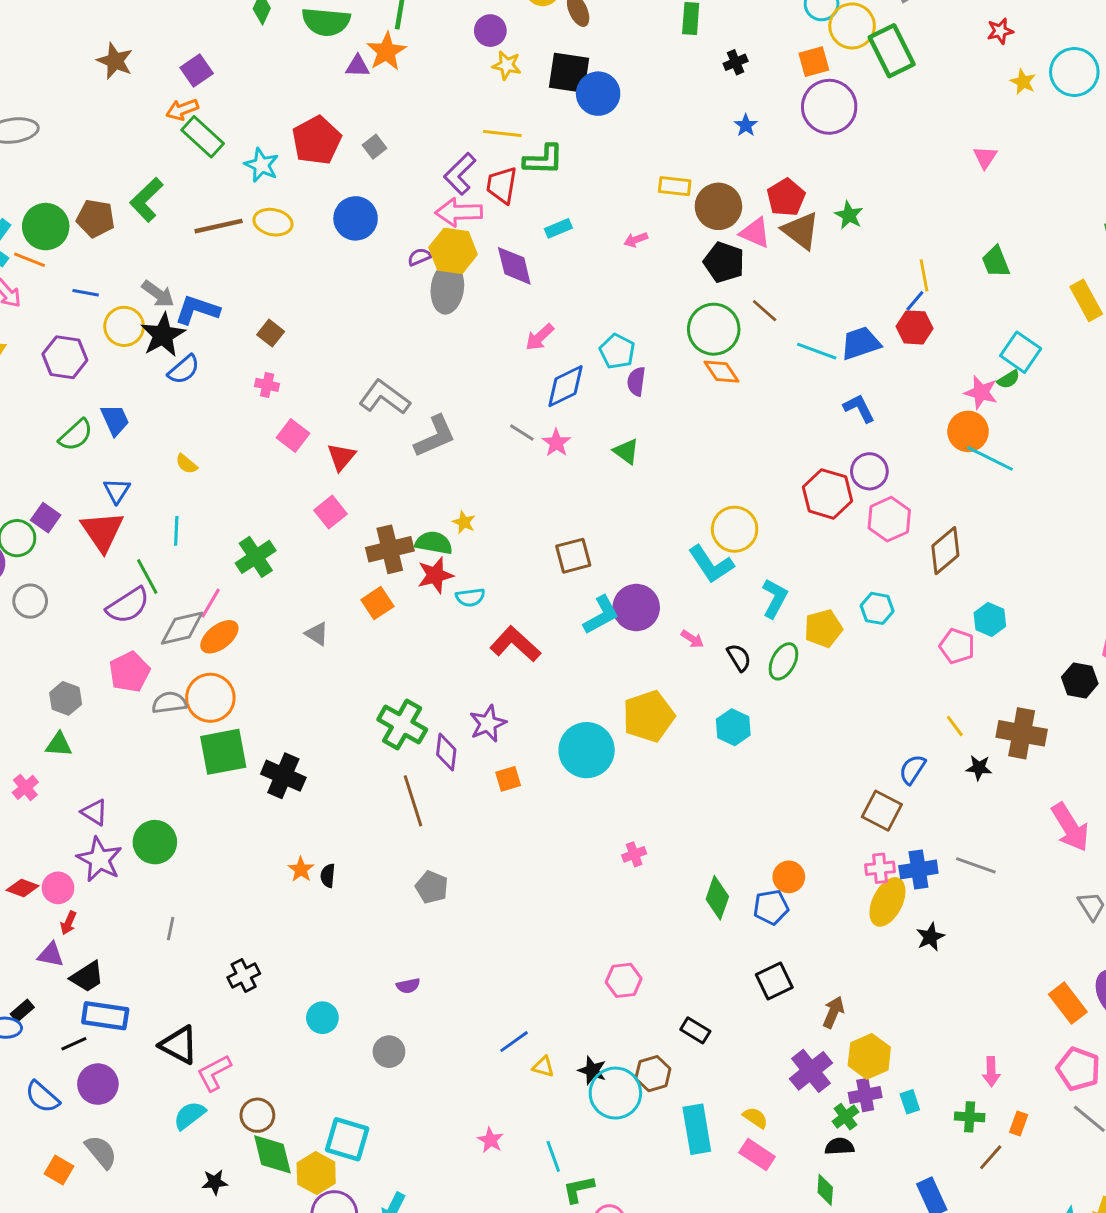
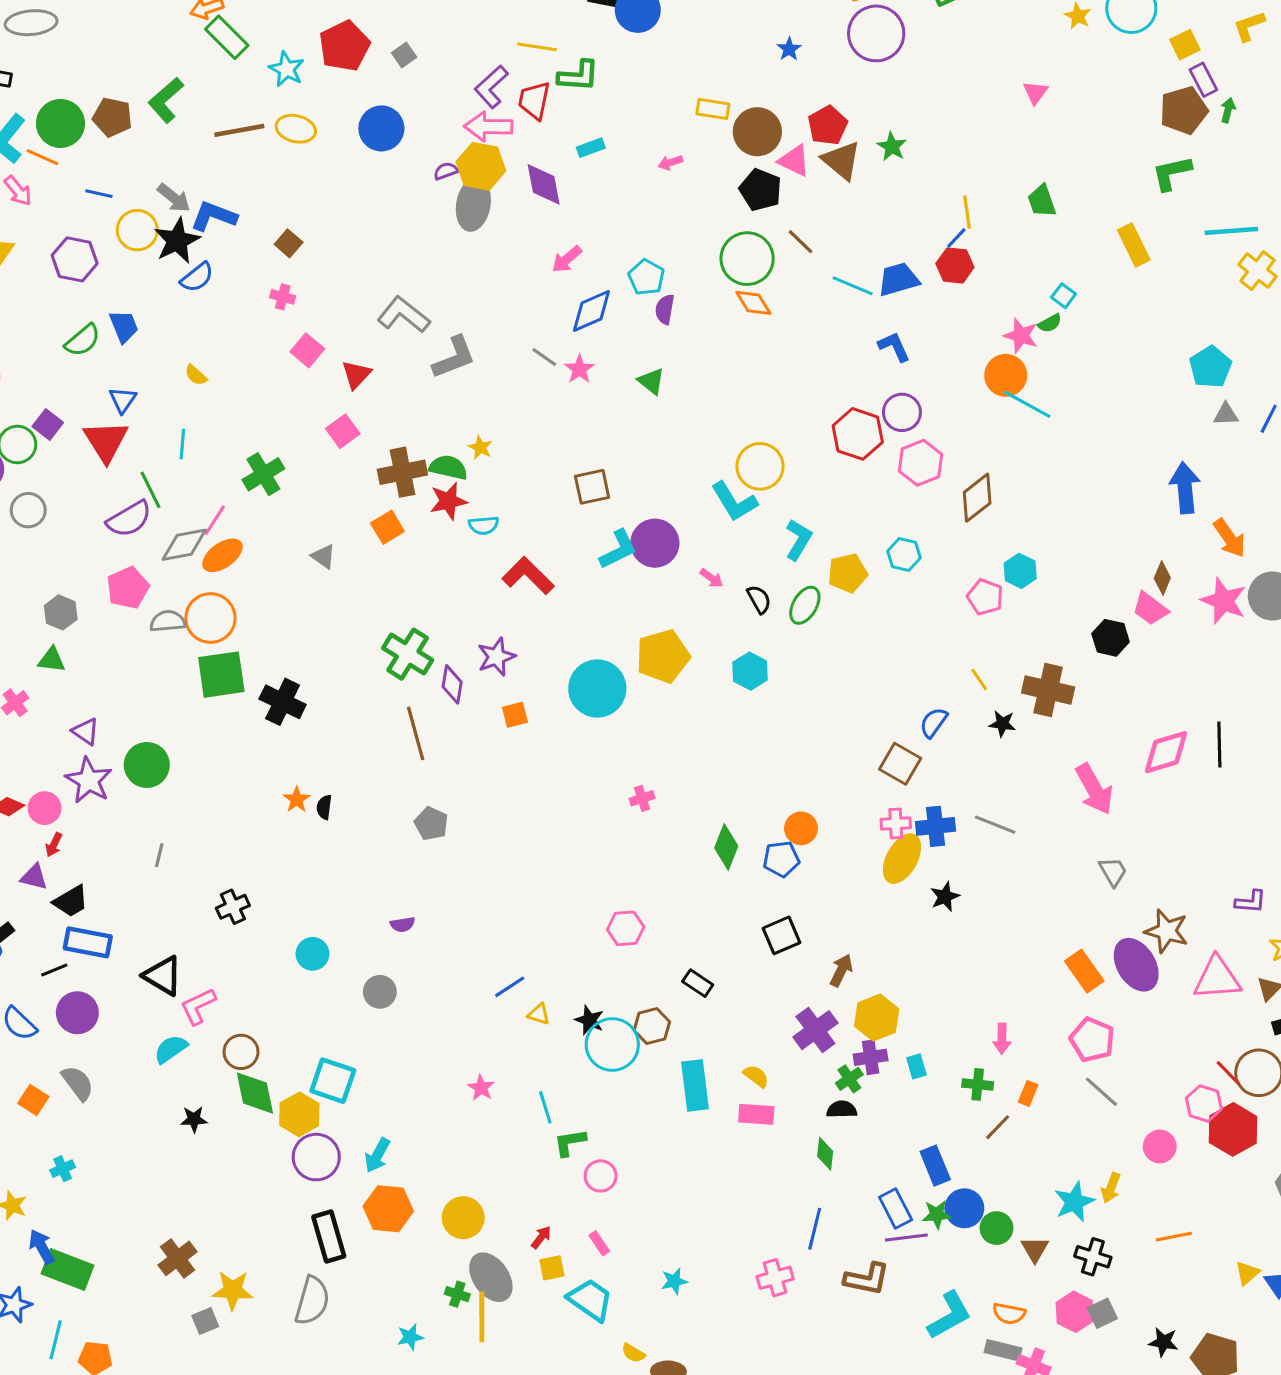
cyan square: (1021, 352) -> (1064, 296), size x0.6
pink rectangle: (757, 1155) -> (756, 1114), turned -32

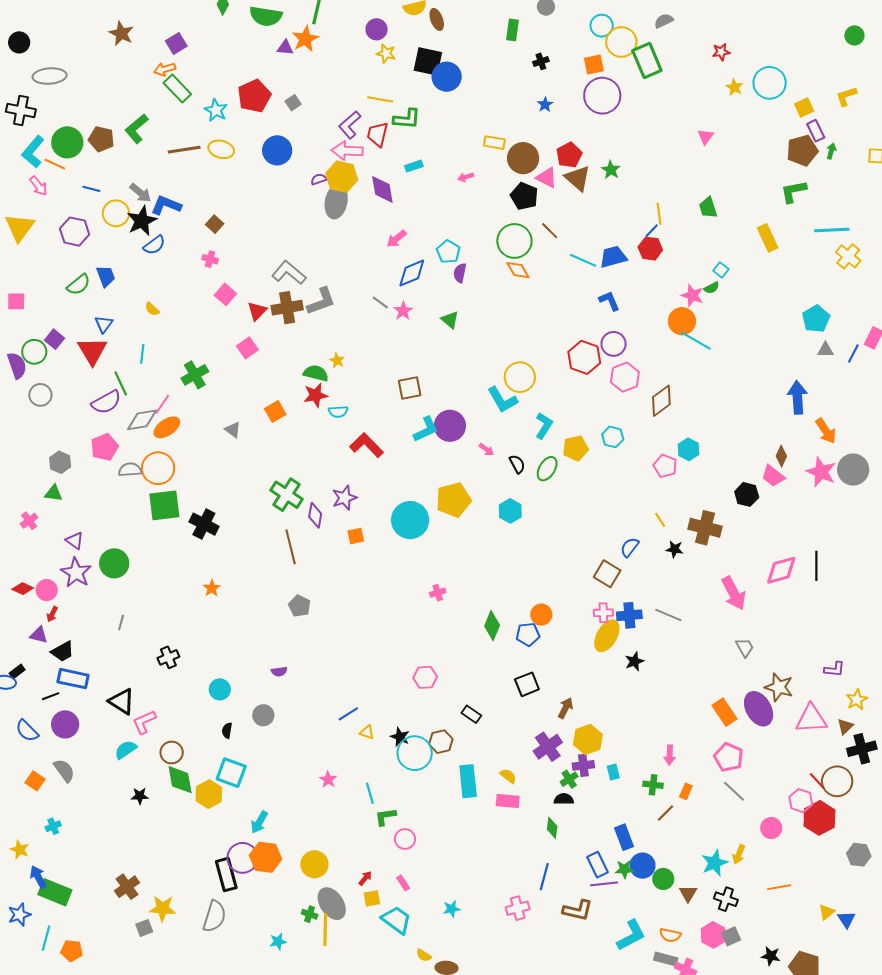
brown cross: (402, 472) -> (287, 308), moved
black semicircle: (324, 807) -> (227, 731), moved
purple circle: (316, 1157) -> (243, 858), moved

